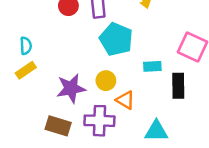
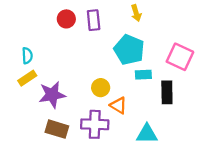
cyan pentagon: (116, 39) -> (129, 50), moved
purple star: (71, 88) -> (52, 95), moved

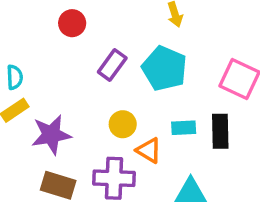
purple rectangle: (94, 20) -> (112, 65), moved, turned 42
cyan rectangle: (143, 75) -> (184, 128), moved

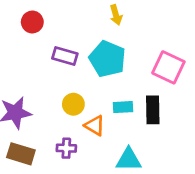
purple rectangle: (112, 65) -> (65, 56), turned 70
purple cross: (114, 178) -> (66, 148), size x0.6

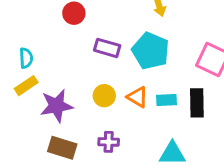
yellow circle: (73, 104) -> (104, 96), moved
orange triangle: (95, 125) -> (138, 97), moved

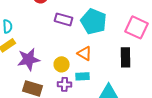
yellow circle: (104, 96) -> (62, 64), moved
cyan rectangle: (166, 100) -> (83, 76), moved

